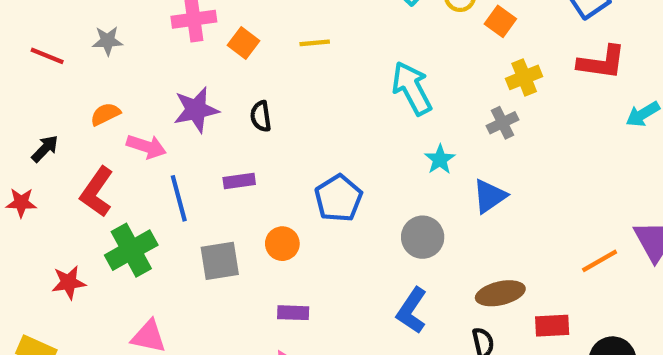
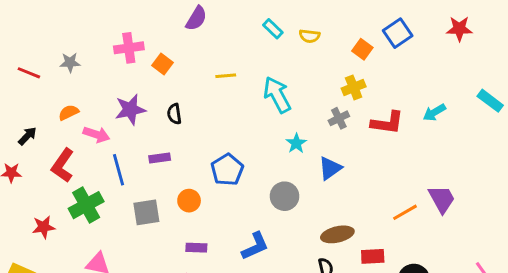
orange square: (500, 21) -> (362, 49), moved
yellow line: (315, 43) -> (226, 76), moved
red L-shape: (602, 62) -> (387, 123), moved
blue L-shape: (412, 311) -> (255, 246), moved, turned -148

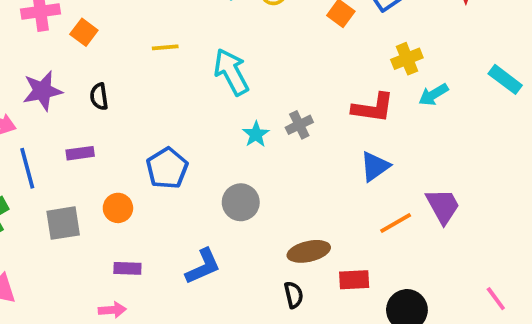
yellow cross: (354, 87) -> (407, 59), moved
gray cross: (339, 118) -> (299, 125), moved
blue triangle: (330, 168) -> (375, 166), moved

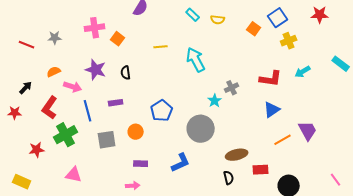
yellow cross: (407, 59) -> (289, 41), moved
purple star: (42, 91) -> (96, 70), turned 30
cyan star: (256, 134) -> (215, 101), moved
gray circle: (241, 202) -> (201, 129), size x1.4

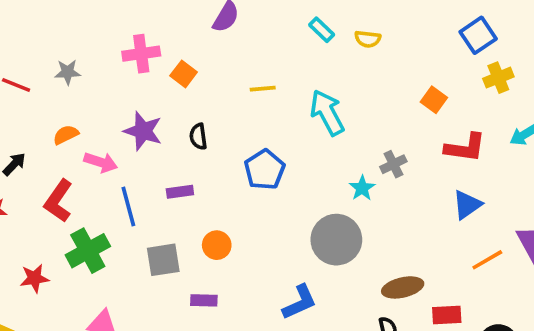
orange square: (254, 29) -> (434, 100), moved
blue pentagon: (162, 111) -> (265, 170), moved
purple rectangle: (141, 164) -> (204, 300), moved

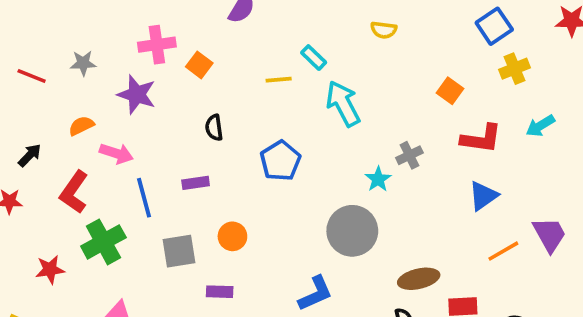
cyan rectangle: (322, 30) -> (314, 58), moved
purple star: (143, 131) -> (137, 94), moved

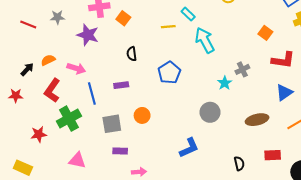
orange semicircle: (81, 126) -> (48, 60), moved
gray circle: (352, 231) -> (210, 112), size x0.7
brown ellipse: (419, 279) -> (257, 120), moved
purple rectangle: (220, 292) -> (120, 151), moved

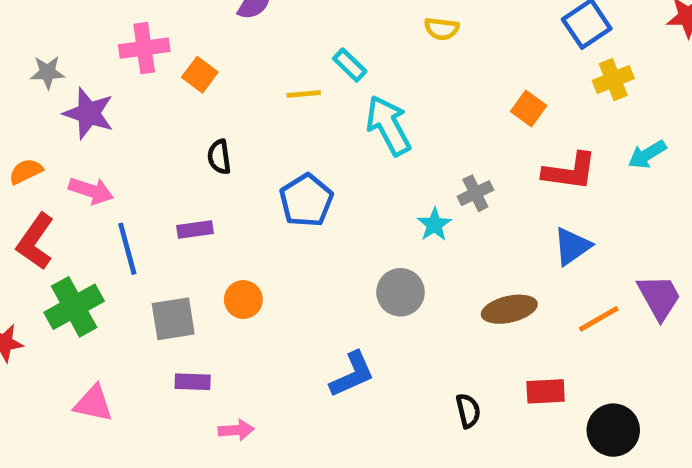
purple star: (88, 35) -> (89, 113), moved

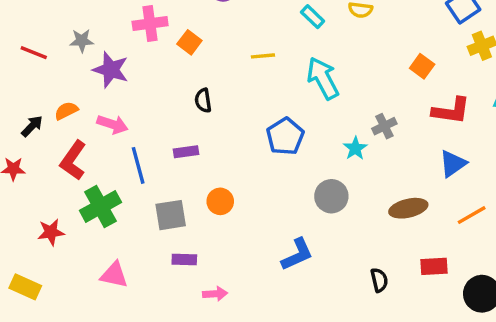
cyan rectangle: (350, 65) -> (313, 17), moved
blue pentagon: (306, 200) -> (285, 136), moved

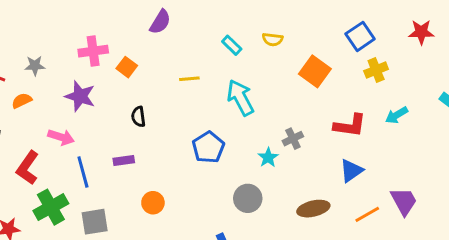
orange square: (422, 66) -> (315, 71), moved, size x1.5
purple star: (111, 70) -> (80, 96), moved
orange semicircle: (66, 111) -> (22, 101), moved
gray square: (171, 215) -> (95, 222), moved

